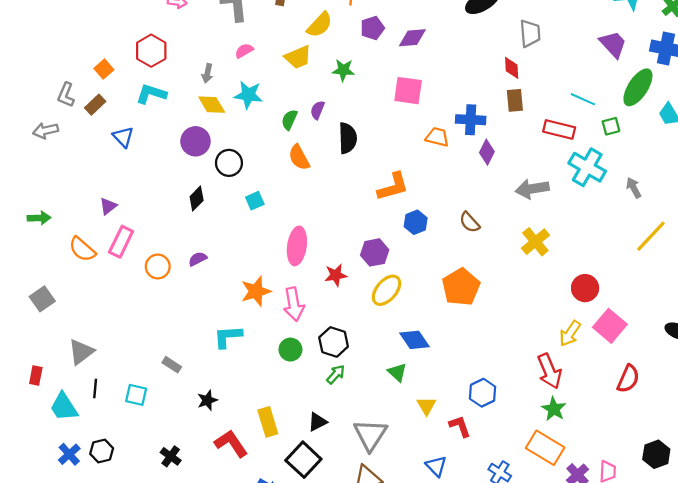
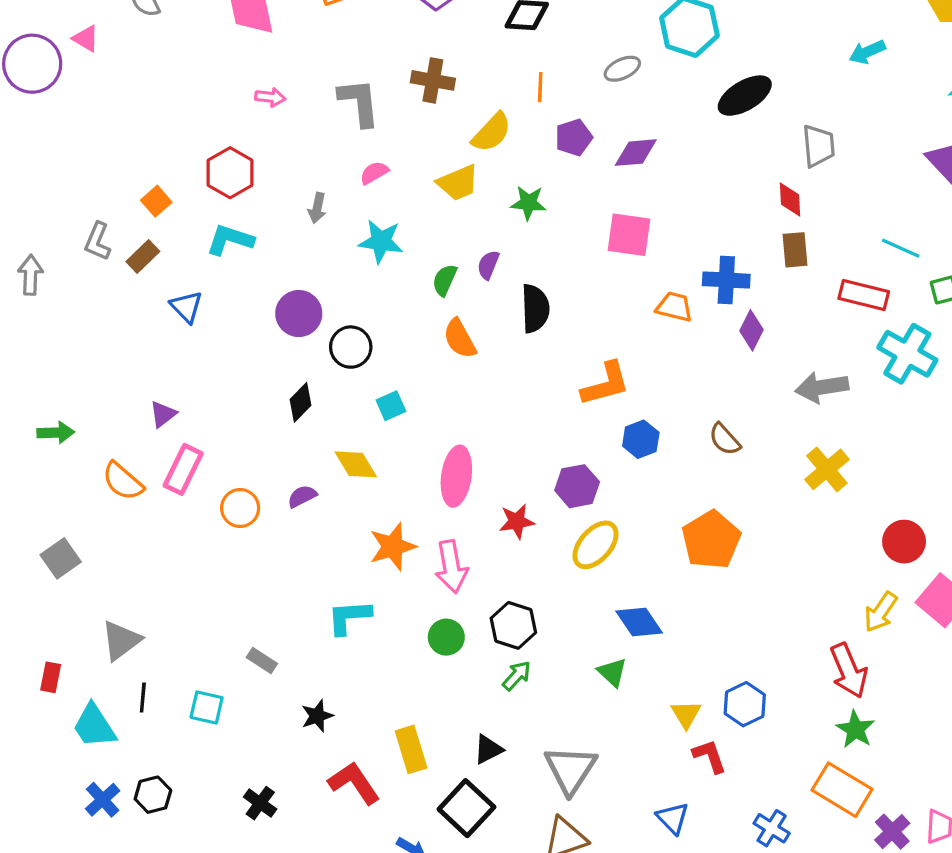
yellow diamond: (212, 105) -> (356, 464), moved
gray arrow: (45, 131) -> (31, 275), moved, turned 105
yellow triangle: (426, 406) -> (686, 714), moved

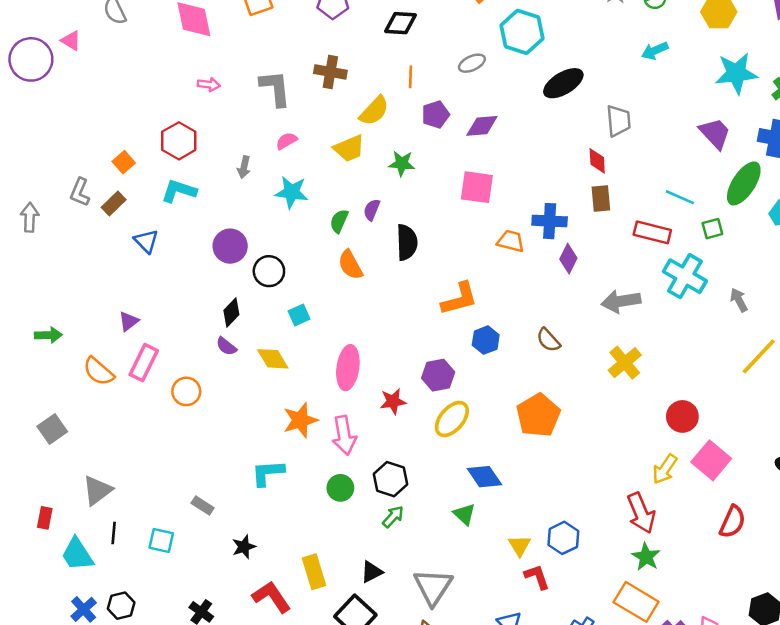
purple semicircle: (302, 496) -> (226, 346), moved, turned -115

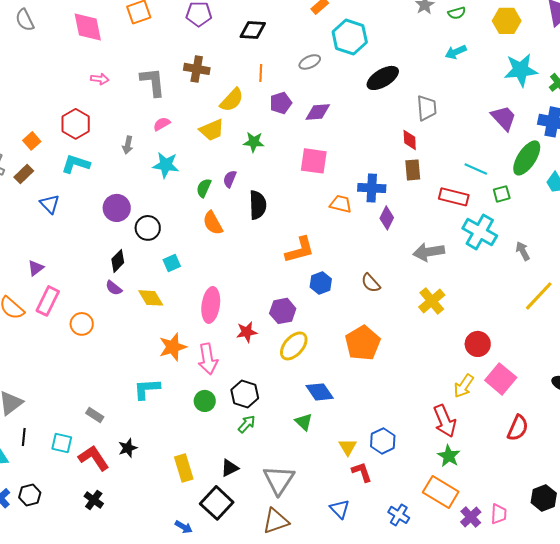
red L-shape: (271, 597) -> (94, 458), moved

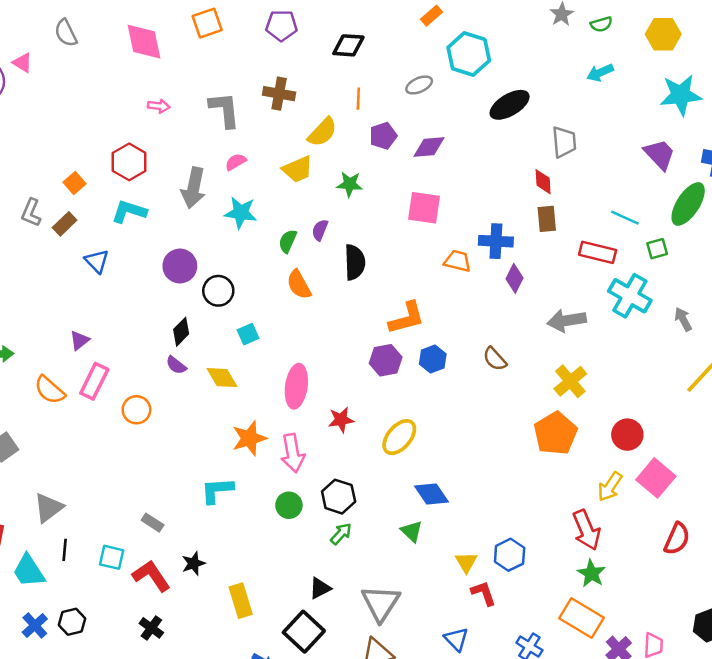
gray arrow: (128, 145) -> (193, 188), size x1.8
purple hexagon: (283, 311) -> (386, 360), moved
orange pentagon: (363, 343) -> (555, 433), moved
yellow rectangle: (184, 468) -> (241, 601), moved

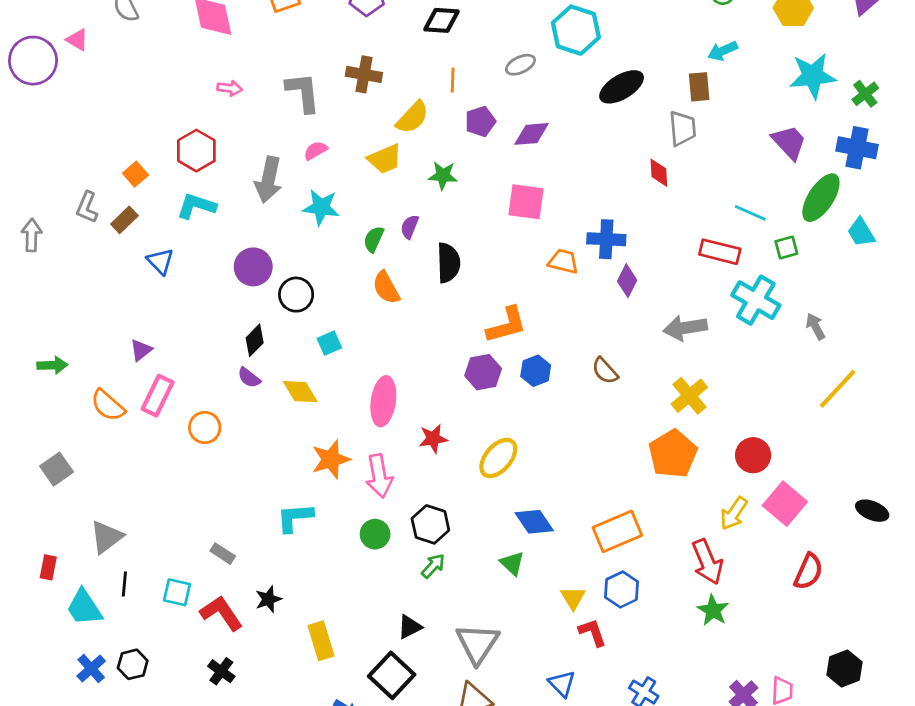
brown rectangle: (547, 219) -> (699, 87), moved
orange rectangle: (581, 618) -> (617, 531), moved, turned -54

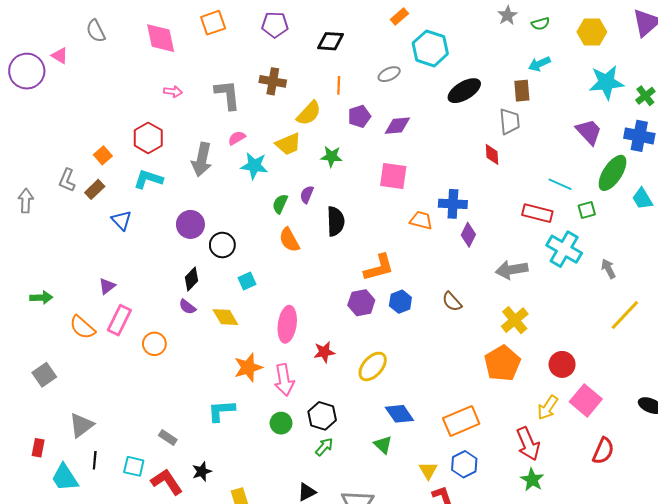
cyan star: (321, 207) -> (254, 166), moved

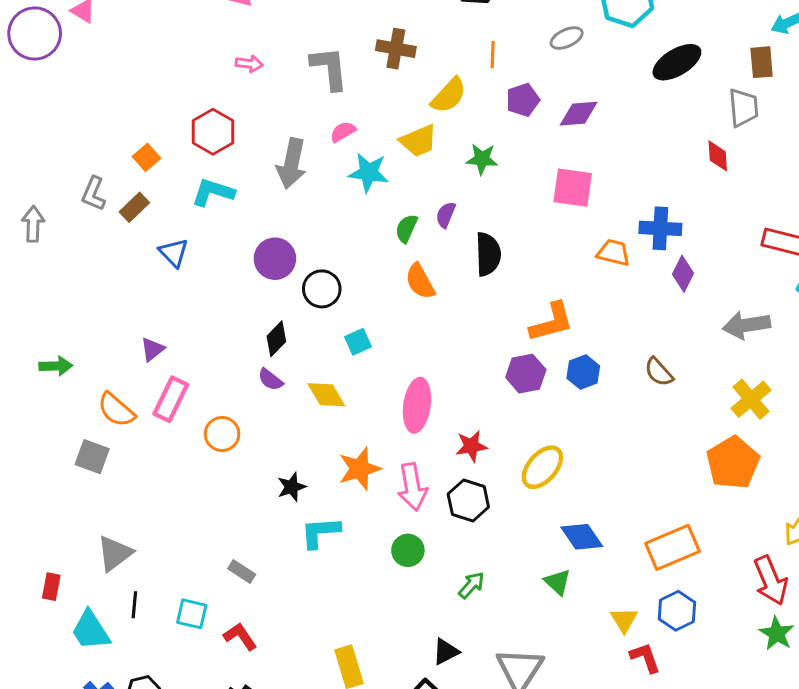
gray square: (44, 375) -> (92, 457), moved, turned -35
black hexagon: (322, 416) -> (468, 500), moved
black star: (202, 471) -> (292, 487), moved
red L-shape: (167, 482) -> (240, 636), size x0.7

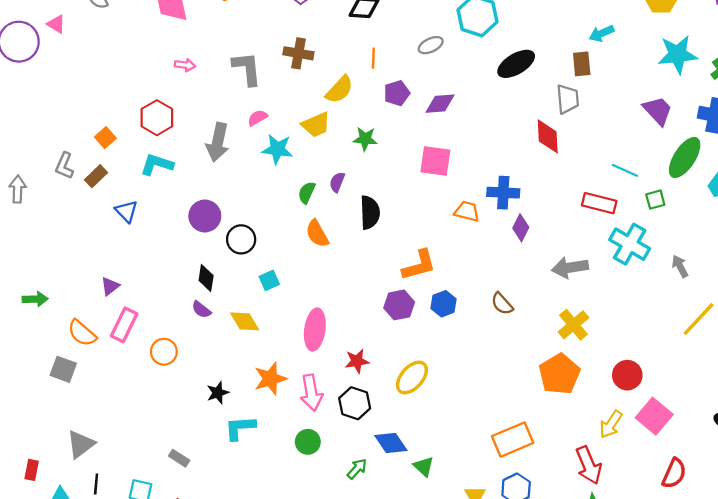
red diamond: (718, 156) -> (548, 136), size x1.4
black diamond: (276, 339) -> (206, 278), turned -36
blue diamond: (582, 537) -> (391, 443), moved

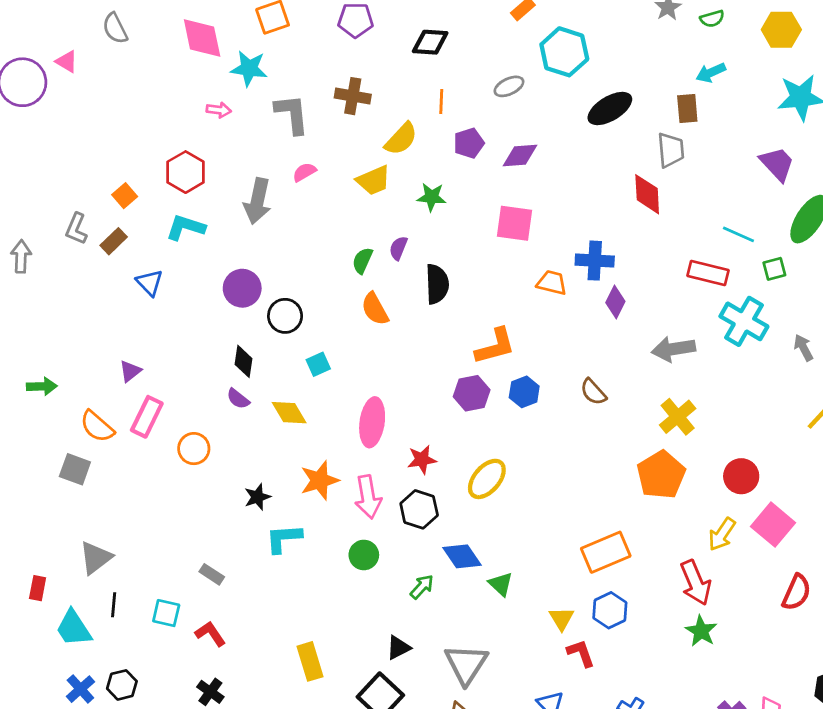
cyan star: (277, 149) -> (249, 68), moved

